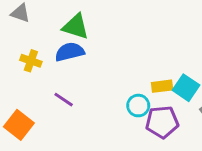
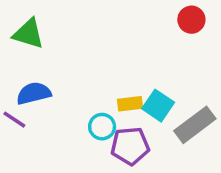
blue semicircle: (70, 52) -> (34, 93), moved

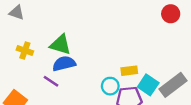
green triangle: (28, 34) -> (60, 45), moved
cyan square: (158, 106) -> (148, 85), moved

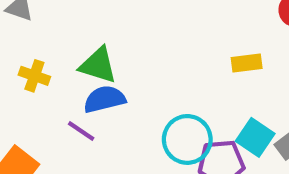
yellow rectangle: (129, 71) -> (247, 63), moved
cyan circle: (110, 86) -> (187, 139), size x1.5

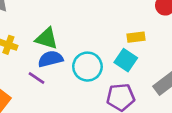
cyan square: (255, 137) -> (126, 60), moved
cyan circle: (187, 139) -> (87, 67), moved

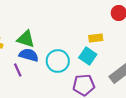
blue semicircle: (50, 59) -> (29, 55), turned 30
purple line: (36, 78) -> (18, 70), turned 32

